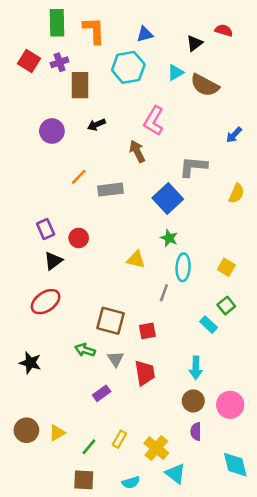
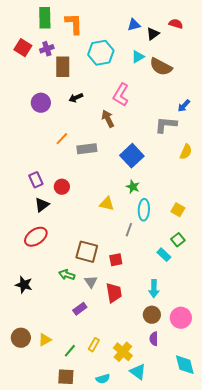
blue triangle: (145, 34) -> (134, 25), moved
gray L-shape: (193, 167) -> (166, 125), moved

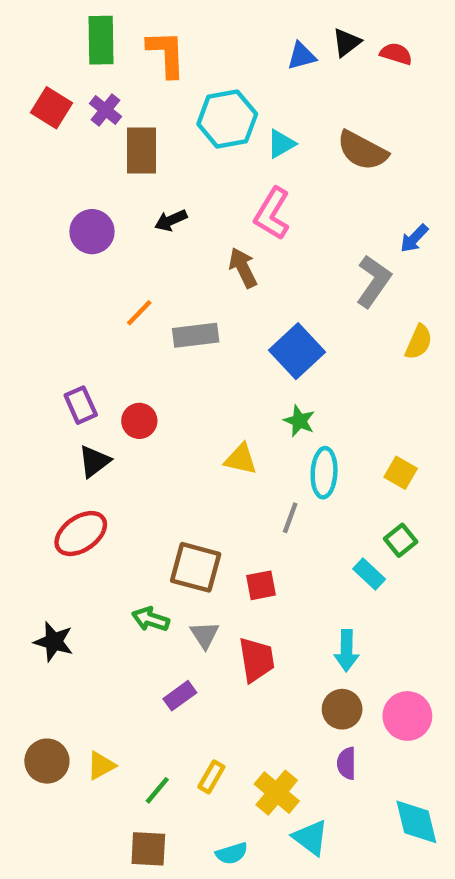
black triangle: (153, 34) -> (347, 42), moved
purple cross: (47, 49) -> (106, 110), turned -32
cyan triangle: (138, 57) -> (281, 144), moved
gray L-shape: (166, 125) -> (374, 281), turned 120

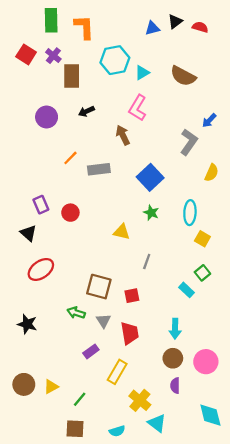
black triangle: (94, 461) -> (28, 233), moved, turned -42
cyan ellipse: (324, 473) -> (190, 213), moved
yellow rectangle: (211, 777) -> (117, 372), moved, size x1.5

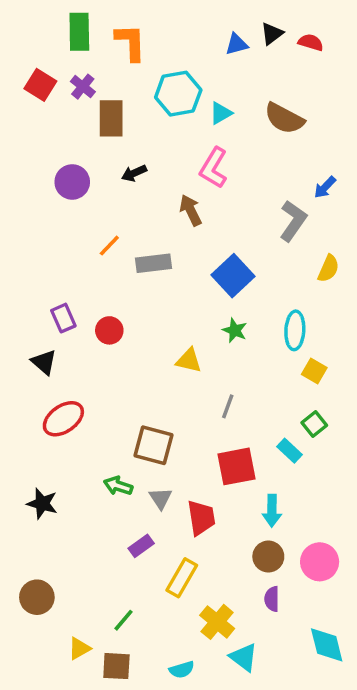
red square: (132, 296) -> (237, 466), moved, size x1.6
yellow triangle: (51, 387) -> (79, 648), moved

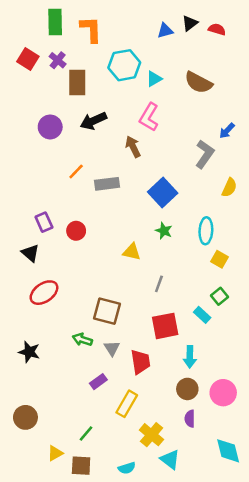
black arrow: (134, 173) -> (93, 121), size x1.5

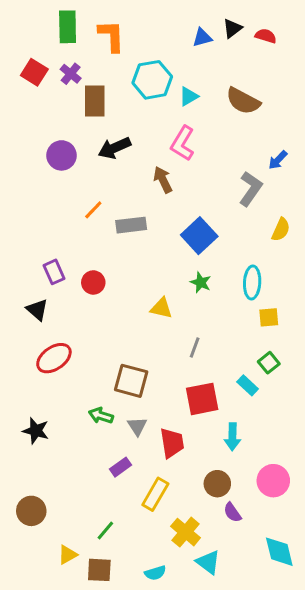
yellow square: (219, 259) -> (269, 317), turned -35
brown circle: (187, 389) -> (217, 484), moved
purple semicircle: (190, 419) -> (232, 512), turned -35

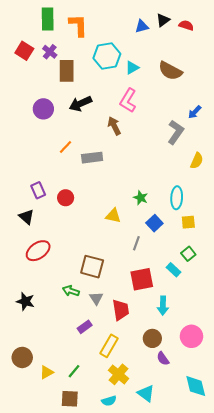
blue square: (199, 236) -> (154, 223), moved, size x0.7
yellow cross: (186, 532) -> (118, 374), moved
yellow triangle: (68, 555) -> (47, 372), moved

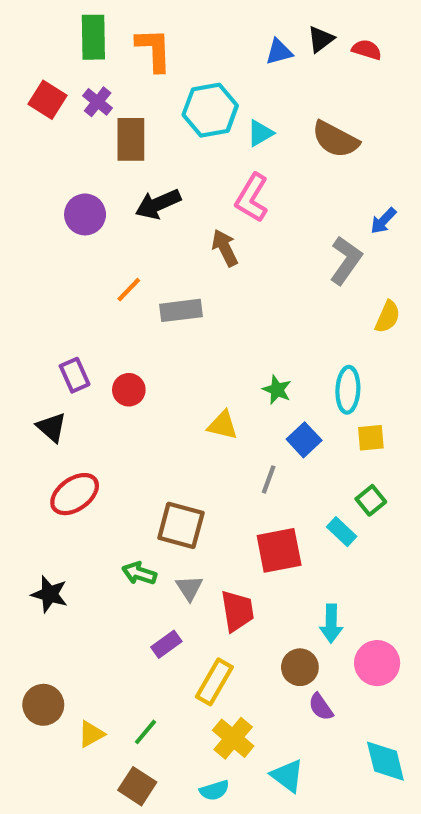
cyan arrow: (163, 306) -> (331, 623), moved
brown square: (70, 399) -> (137, 786), turned 30

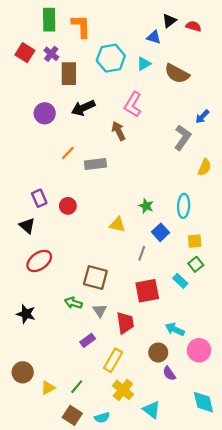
blue triangle: (279, 52) -> (154, 37), moved, turned 32
cyan triangle: (260, 133) -> (144, 64), moved
yellow square: (371, 438) -> (195, 241), moved
cyan arrow: (331, 623) -> (175, 329), turned 114
cyan semicircle: (214, 790) -> (102, 418), moved

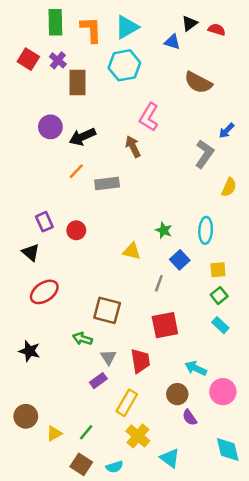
cyan triangle: (144, 64) -> (127, 27), moved, size x1.5
black arrow: (83, 108) -> (82, 137), moved
cyan rectangle: (180, 281) -> (220, 325), moved
gray triangle: (100, 311) -> (108, 357), moved

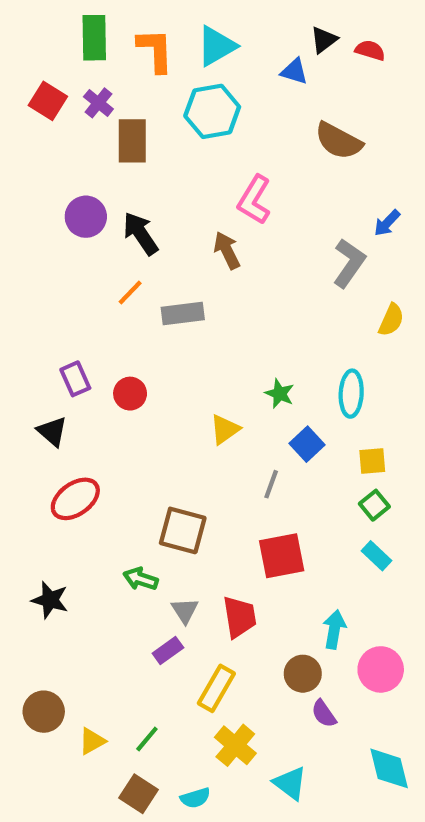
black arrow: (82, 137) -> (141, 234), turned 80
yellow triangle: (132, 251) -> (225, 429), turned -48
cyan arrow: (196, 368) -> (334, 629), turned 75

